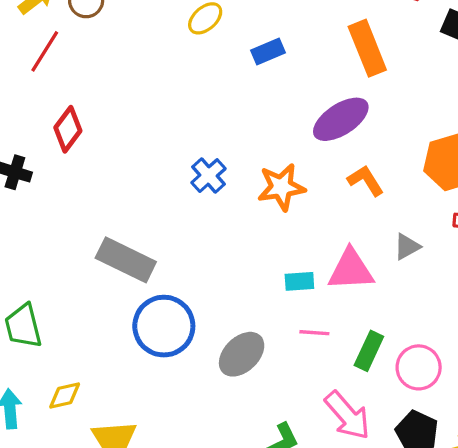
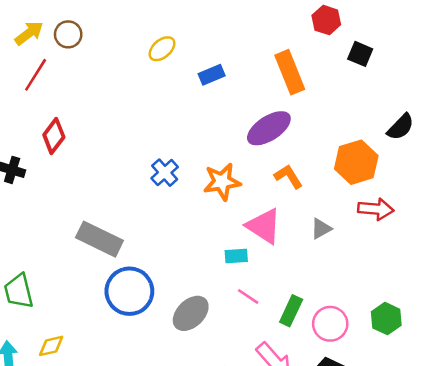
pink triangle: (351, 270) -> (264, 226), moved, turned 36
pink line: (314, 333) -> (248, 296), turned 30

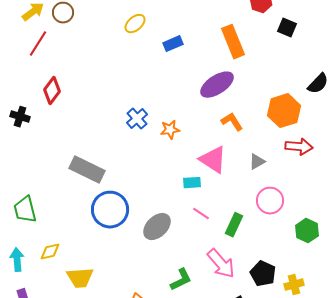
orange star: (222, 182) -> (170, 130), moved, size x0.7
pink circle: (330, 324) -> (270, 201), moved

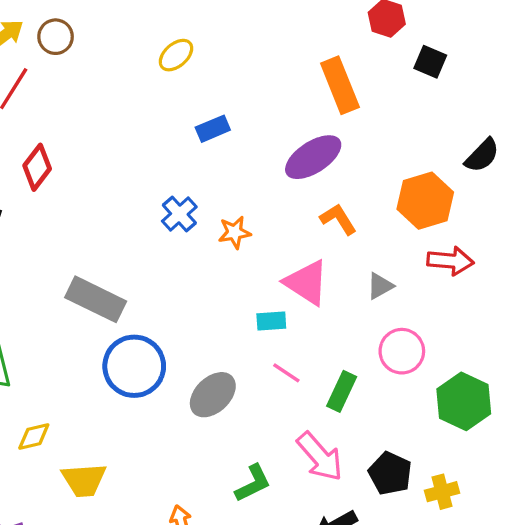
blue rectangle: (173, 44) -> (213, 129), moved
green hexagon: (307, 231) -> (464, 401), size x1.4

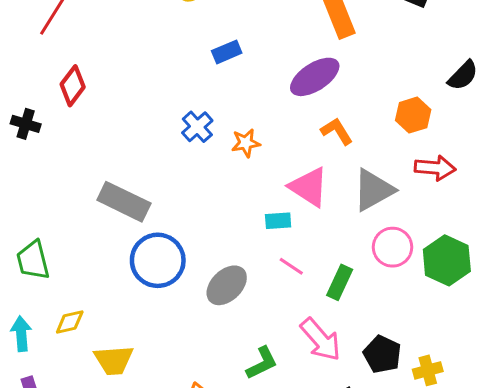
orange hexagon: (425, 201) -> (413, 115), size x0.7
gray triangle: (380, 286) -> (373, 190), size x1.8
green hexagon: (464, 401) -> (447, 260), moved

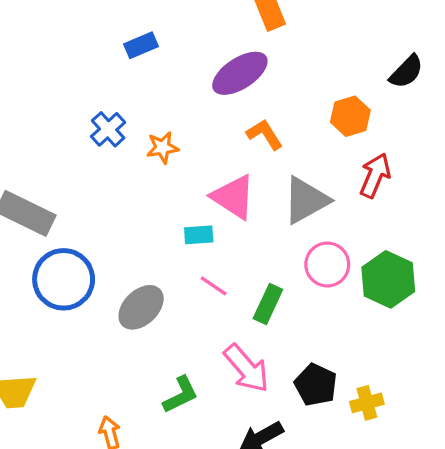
red arrow: (435, 168) -> (375, 175), turned -72

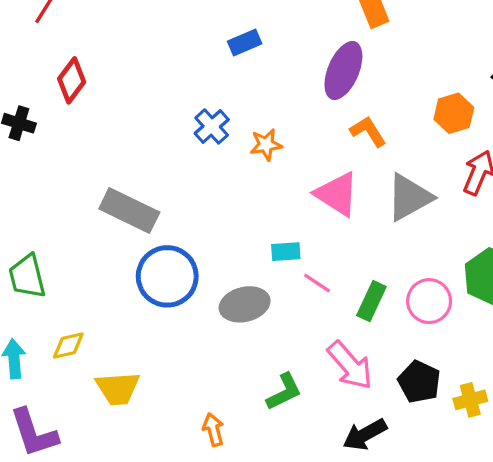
purple ellipse: (240, 73) -> (343, 70), turned -34
cyan rectangle: (199, 235) -> (286, 252), moved
pink circle: (327, 264) -> (429, 301), moved
gray ellipse: (141, 307) -> (245, 304), turned 30

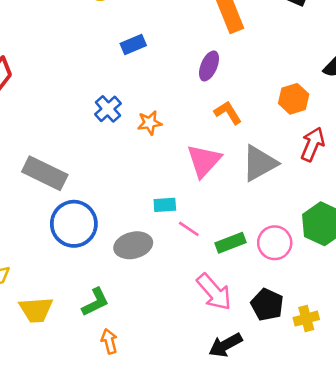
purple ellipse: (343, 70) -> (209, 66), size x0.7
pink triangle: (337, 194) -> (204, 161), turned 39
green rectangle: (371, 301) -> (230, 243), turned 44
green L-shape: (284, 392) -> (95, 302), moved

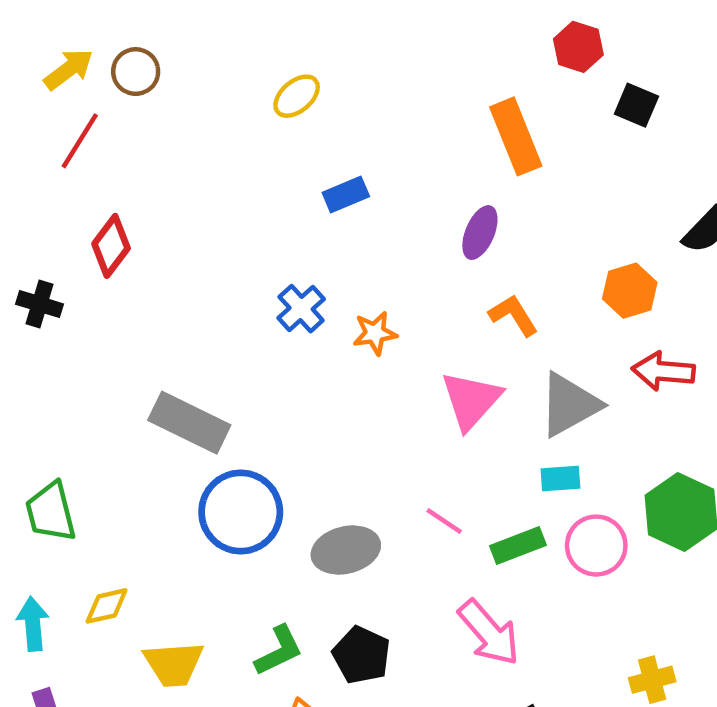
red arrow: (313, 144) -> (663, 371), turned -108
cyan rectangle: (165, 205) -> (560, 478), moved
black pentagon: (267, 305) -> (361, 655), moved

